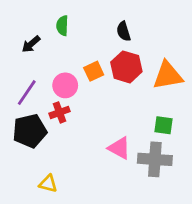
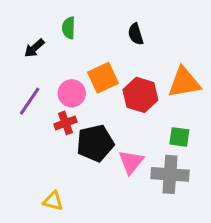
red hexagon: (126, 67) -> (140, 95), moved
orange square: (94, 71) -> (103, 78), size x1.4
black pentagon: (30, 131) -> (95, 143), moved
pink triangle: (119, 148) -> (131, 162), turned 40

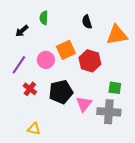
orange triangle: (184, 82) -> (117, 35), moved
red cross: (66, 123) -> (30, 89), moved, turned -32

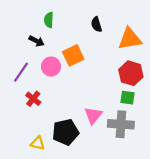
black arrow: (22, 31) -> (37, 41), moved, turned -112
red hexagon: (90, 61) -> (131, 73), moved
black pentagon: (61, 92) -> (65, 132), moved

